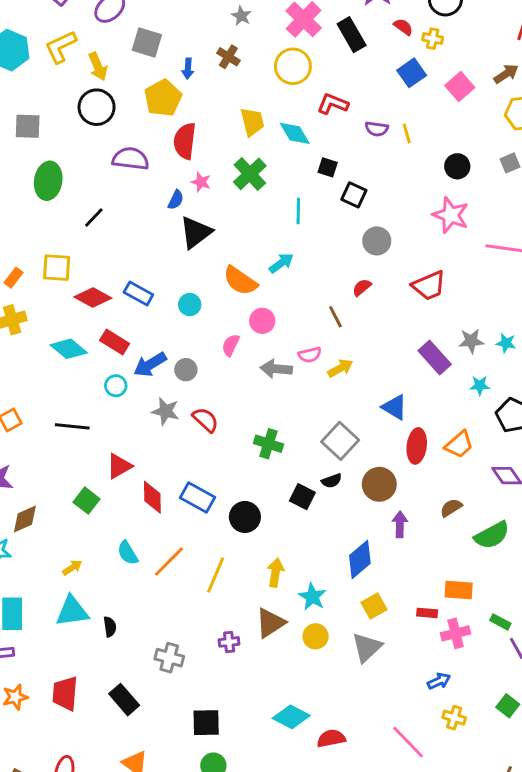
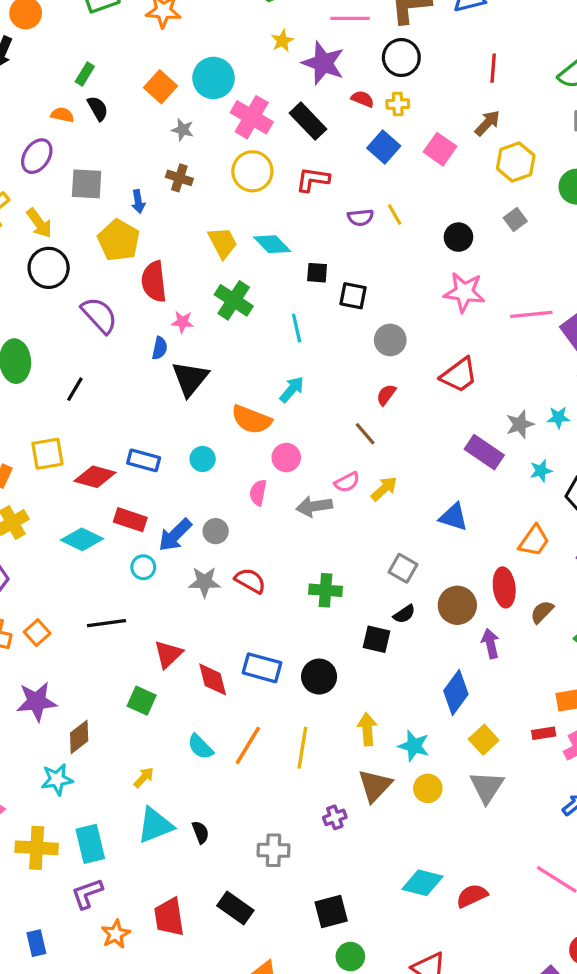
red L-shape: (333, 104) -> (313, 180), moved
purple semicircle: (131, 159) -> (99, 315), turned 54
gray square: (340, 441) -> (403, 568), size x0.7
red ellipse: (417, 446) -> (504, 587), moved

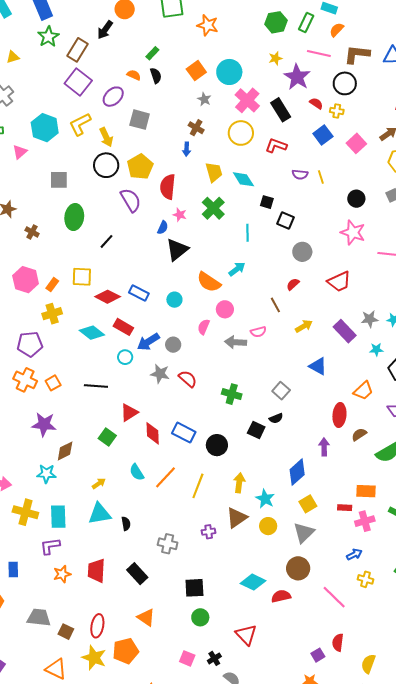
blue arrow: (138, 202) -> (187, 149), moved
yellow pentagon: (119, 240) -> (140, 167), moved
yellow arrow: (384, 489) -> (304, 326), moved
brown circle: (457, 605) -> (298, 568), moved

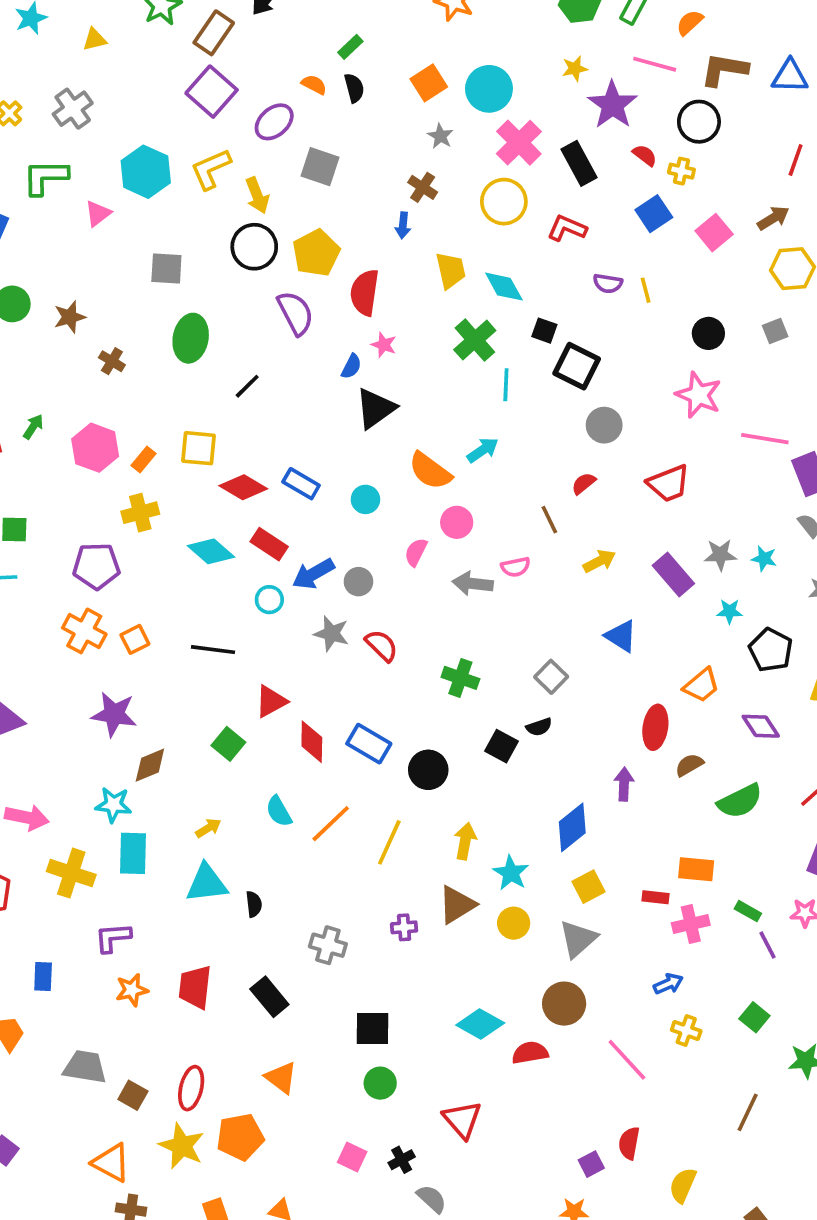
green cross: (213, 208) -> (475, 340), moved
black square: (286, 221) -> (577, 366), size x1.4
cyan rectangle: (58, 517) -> (133, 853), moved

